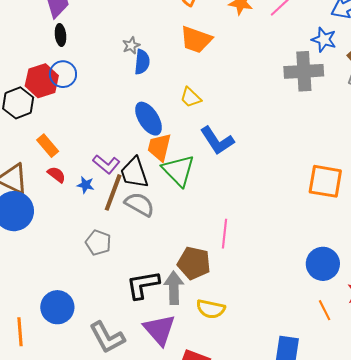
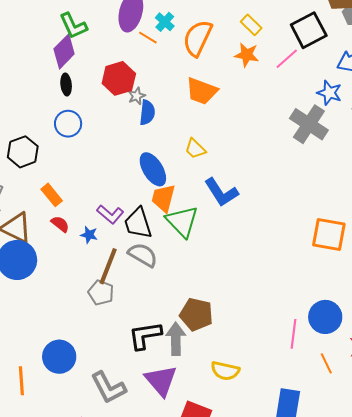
gray cross: (304, 71) -> (309, 124), turned 36
red hexagon: (42, 81) -> (119, 78), moved
brown line: (113, 192) -> (108, 266), moved
pink line: (225, 234) -> (293, 334), moved
yellow semicircle: (211, 309) -> (225, 371), moved

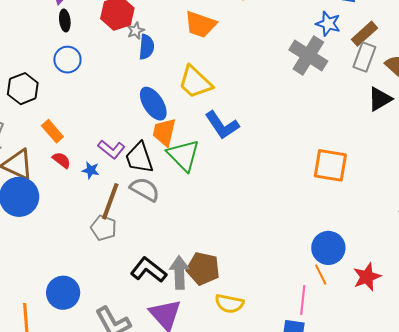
yellow trapezoid: (195, 149) -> (195, 82), size x1.6
brown pentagon: (196, 314) -> (203, 269), moved
pink line: (293, 334) -> (303, 300), moved
black L-shape: (145, 335) -> (148, 270), turned 48
orange line: (326, 363) -> (321, 275), moved

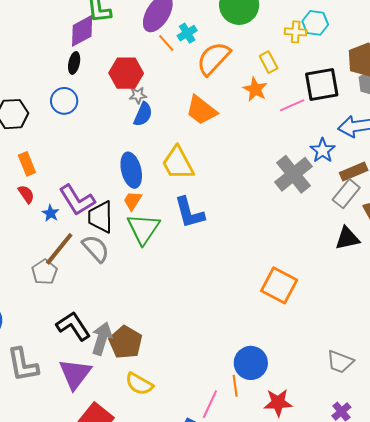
orange trapezoid: (164, 132) -> (132, 201), size x0.7
purple L-shape: (111, 149) -> (77, 200), size x1.4

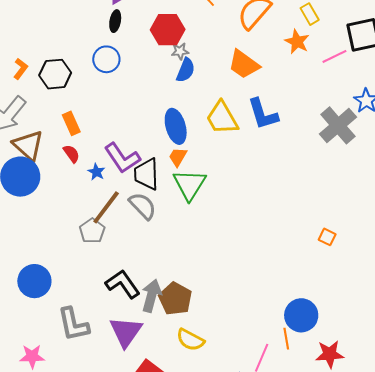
blue L-shape: (189, 213) -> (263, 114), moved
orange square: (279, 285) -> (327, 237), size x0.5

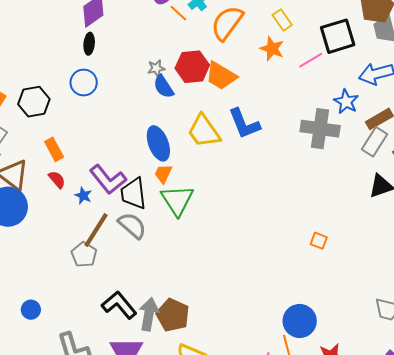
red hexagon: (168, 30) -> (192, 67), moved
blue semicircle: (186, 70) -> (164, 87), turned 130
gray cross: (338, 125) -> (320, 129), turned -36
blue circle: (34, 281) -> (31, 310), size x0.6

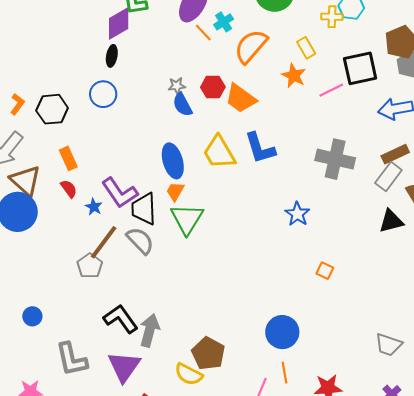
red hexagon: (192, 67) -> (213, 87), size x0.7
blue star: (346, 102) -> (297, 214), moved
brown pentagon: (173, 315) -> (208, 353), moved
blue circle: (300, 321) -> (282, 332), moved

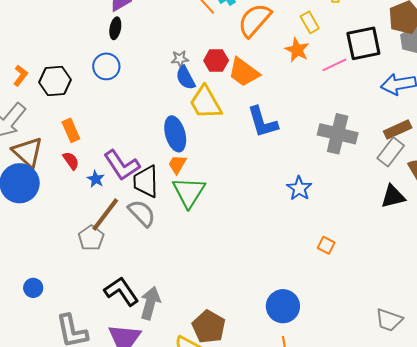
yellow trapezoid: (219, 152) -> (206, 103), moved

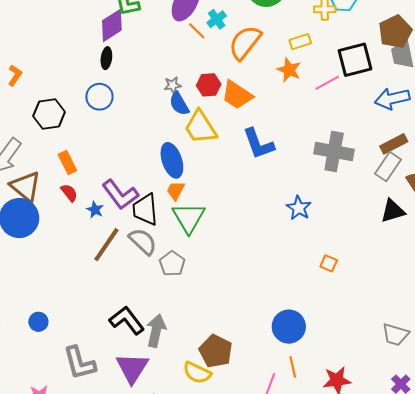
yellow rectangle: (310, 22) -> (300, 42), turned -75
orange L-shape: (20, 75) -> (15, 75), moved
gray pentagon: (91, 238) -> (172, 264), moved

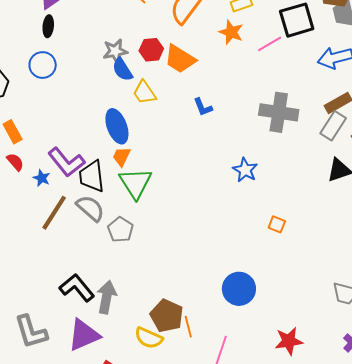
gray star: (173, 85) -> (115, 51), size x1.4
yellow trapezoid: (200, 127) -> (144, 92), size x0.7
blue L-shape: (258, 144) -> (203, 107), size x0.6
orange line: (293, 367) -> (188, 327), moved
purple triangle: (132, 368) -> (84, 335), turned 36

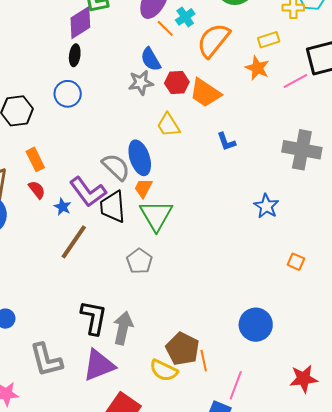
blue semicircle: (122, 69) -> (151, 59), moved
gray semicircle: (90, 208) -> (116, 167), moved
black L-shape: (77, 288) -> (94, 318), turned 48

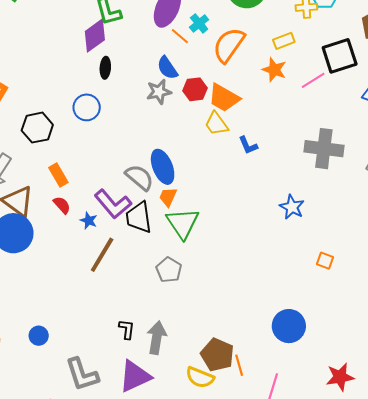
black ellipse: (75, 55) -> (105, 68), moved
yellow trapezoid: (168, 125) -> (216, 124), moved
black L-shape: (94, 318) -> (127, 329), size x0.6

